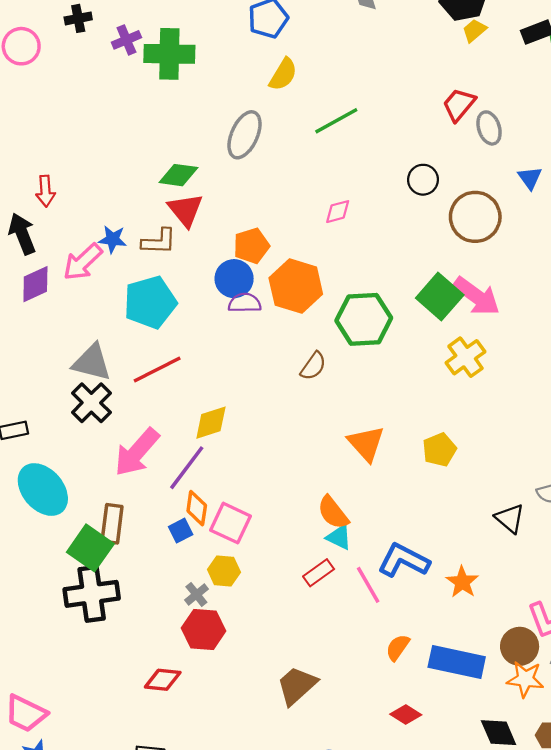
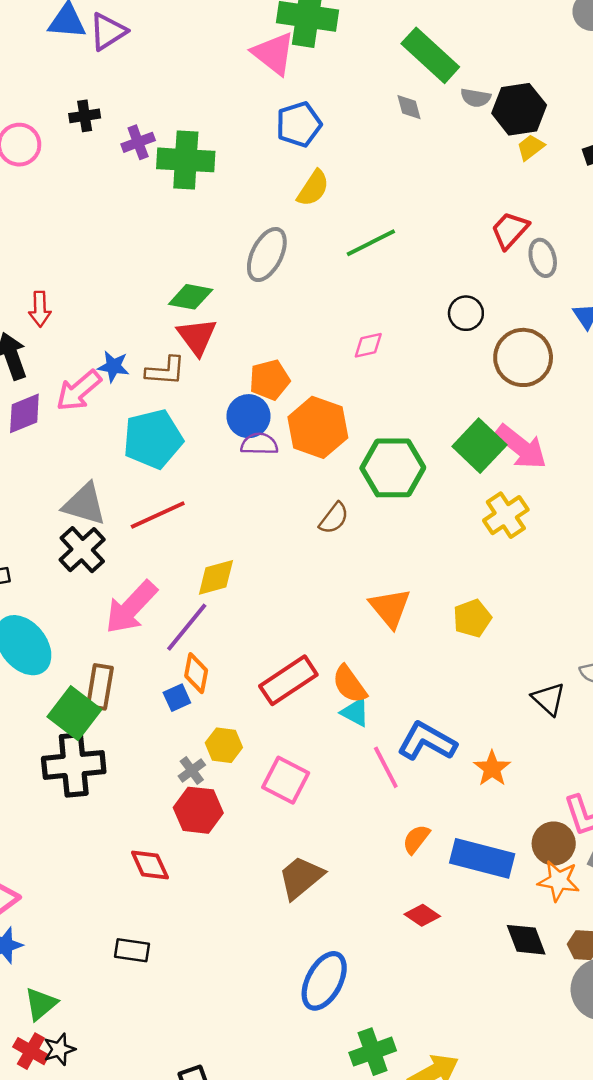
pink square: (231, 523) -> (286, 780), moved
red rectangle: (319, 573) -> (288, 680), moved, size x1.6
red diamond: (163, 680) -> (150, 865), turned 57

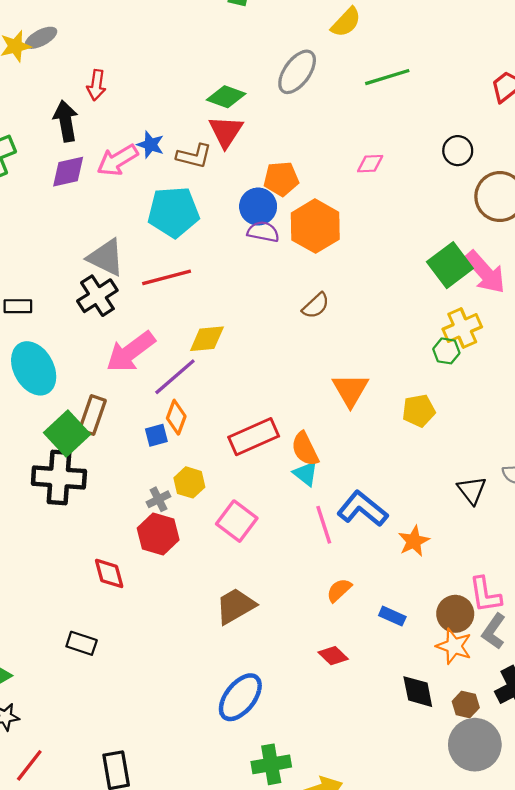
green hexagon: (393, 468) -> (446, 351), moved, size x0.5
blue rectangle: (482, 858) -> (392, 616), size x0.5

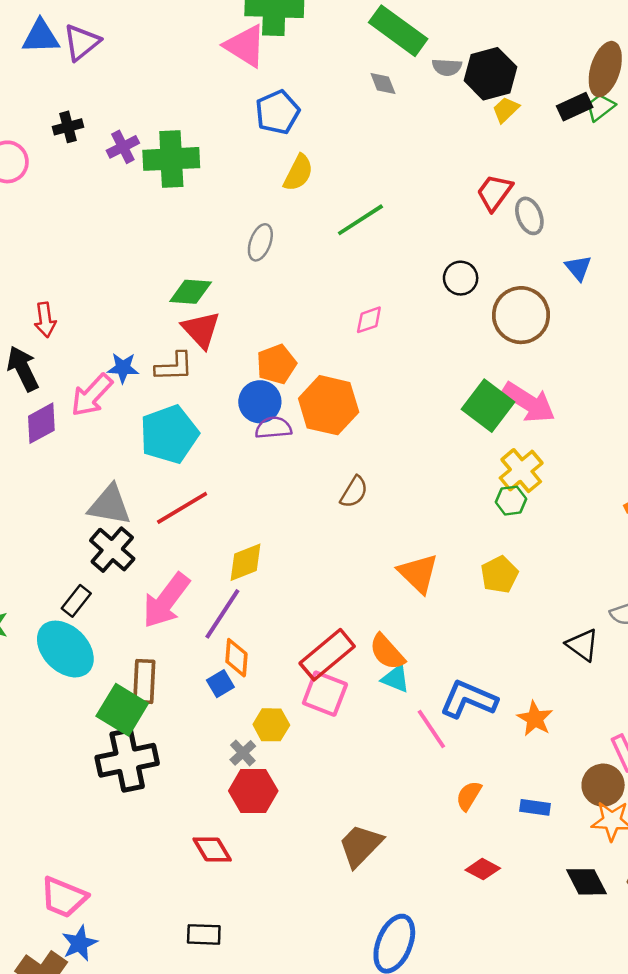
gray ellipse: (297, 72) -> (260, 242), size x0.7
black rectangle: (18, 306) -> (76, 601), moved, turned -36
pink square: (237, 521) -> (325, 694), moved

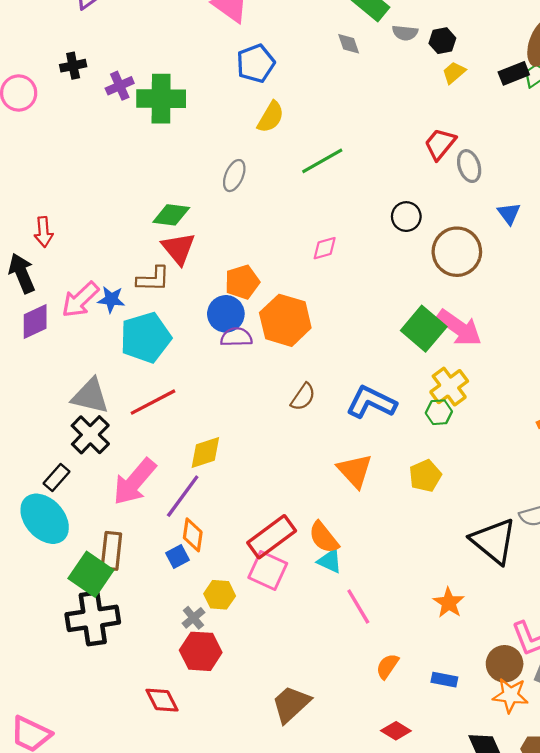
black hexagon: (490, 74) -> (442, 41), size x0.6
blue star: (123, 368) -> (111, 299), moved
black triangle: (582, 645) -> (494, 541), size x1.6
blue L-shape: (469, 699) -> (371, 402), moved

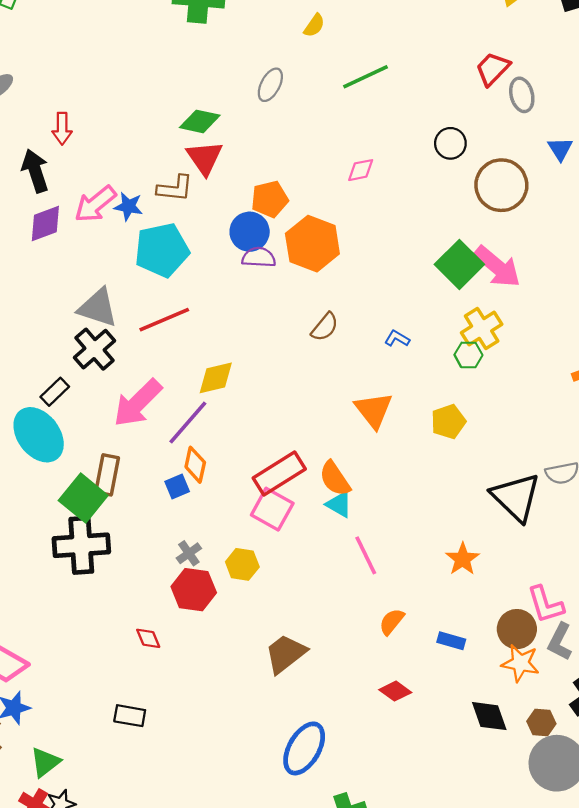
yellow semicircle: (271, 117) -> (314, 26), size x0.7
blue L-shape: (371, 402) -> (397, 339), size x0.5
yellow hexagon: (220, 595) -> (242, 564), moved
red diamond: (162, 700) -> (148, 638), size x0.7

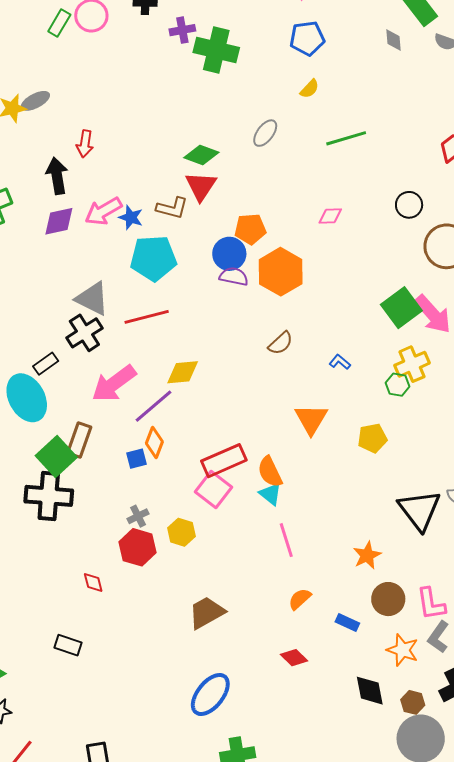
brown circle: (517, 629) -> (388, 599), moved

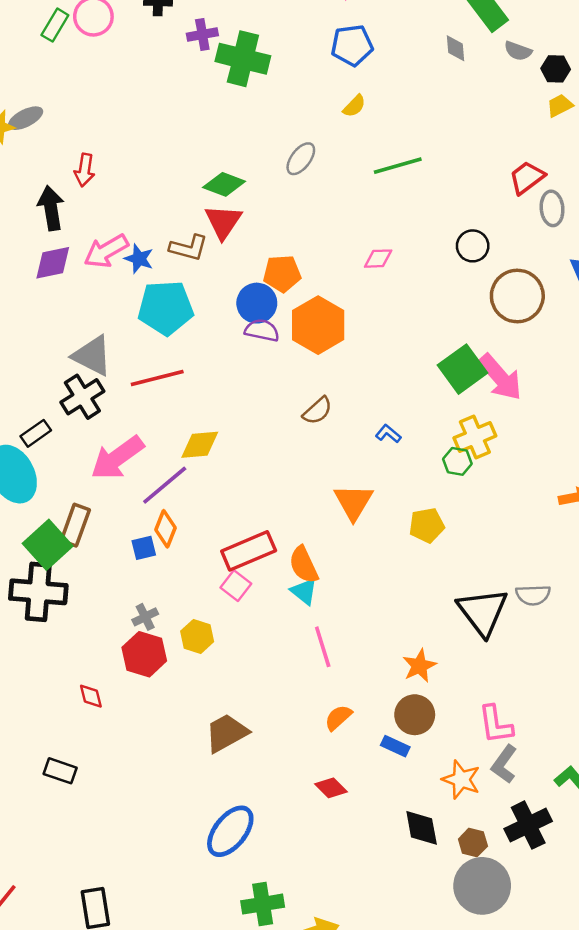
pink square: (214, 490) -> (236, 586), size x0.7
brown circle: (388, 599) -> (415, 715), moved

